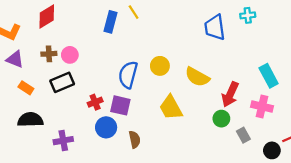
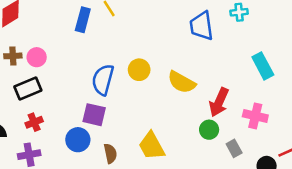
cyan rectangle: (269, 76) -> (263, 66), moved
red cross: (95, 102) -> (34, 122), moved
yellow trapezoid: (171, 108) -> (152, 146), moved

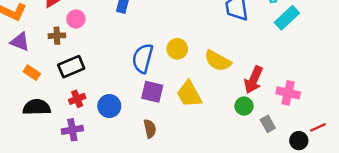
pink circle: (37, 57) -> (76, 19), moved
cyan rectangle: (263, 66) -> (287, 18), moved, turned 75
purple square: (94, 115) -> (152, 92), moved
blue circle: (78, 140) -> (109, 106), moved
yellow trapezoid: (152, 146) -> (189, 94), moved

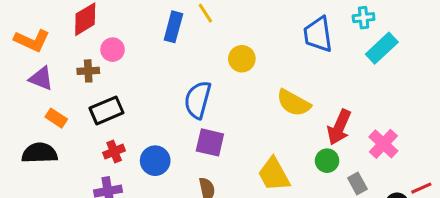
yellow circle: (177, 49) -> (242, 59), moved
pink cross: (288, 93) -> (383, 144), turned 30
yellow trapezoid: (189, 94) -> (274, 174), moved
black semicircle: (37, 107) -> (40, 153), moved

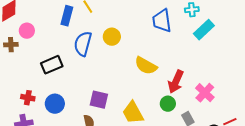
blue semicircle: (198, 100) -> (83, 44), moved
black rectangle: (106, 110) -> (52, 65), moved
purple square: (210, 142) -> (99, 100), moved
red cross: (114, 152) -> (28, 98), turned 32

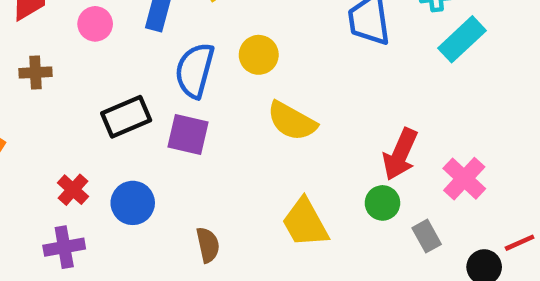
pink circle: (27, 31) -> (95, 24), moved
yellow semicircle: (146, 66) -> (292, 121), moved
red cross: (28, 98) -> (73, 190), turned 32
purple square: (99, 100) -> (188, 134), moved

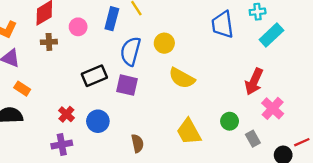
brown cross: (35, 73) -> (49, 42), moved
red arrow: (400, 154) -> (254, 82), moved

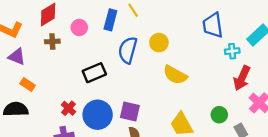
cyan cross: (258, 12) -> (232, 51), moved
purple square: (127, 85) -> (130, 111), moved
blue circle: (98, 121) -> (98, 115), size x1.4

